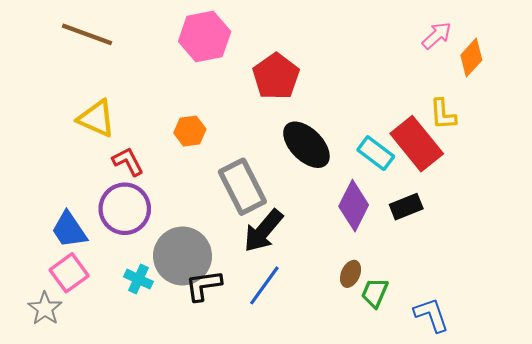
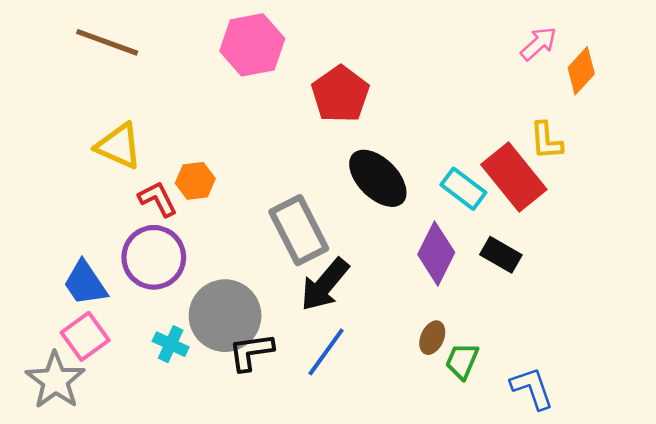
orange hexagon: (190, 131) -> (195, 181), moved
black rectangle: (406, 207) -> (501, 255), turned 52
gray star: (45, 309) -> (55, 380), size x1.4

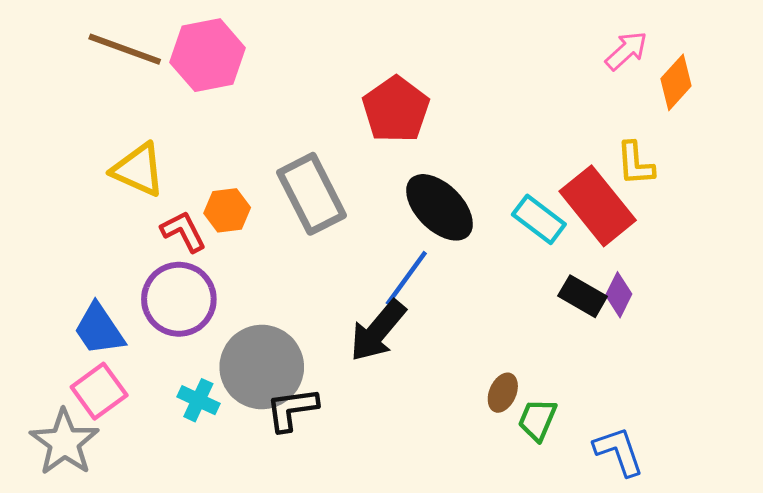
pink hexagon: (252, 45) -> (208, 55), moved
gray rectangle: (299, 230) -> (311, 194), moved
purple diamond: (436, 253) -> (619, 295), moved, size x0.6
blue line: (326, 352) -> (406, 278), moved

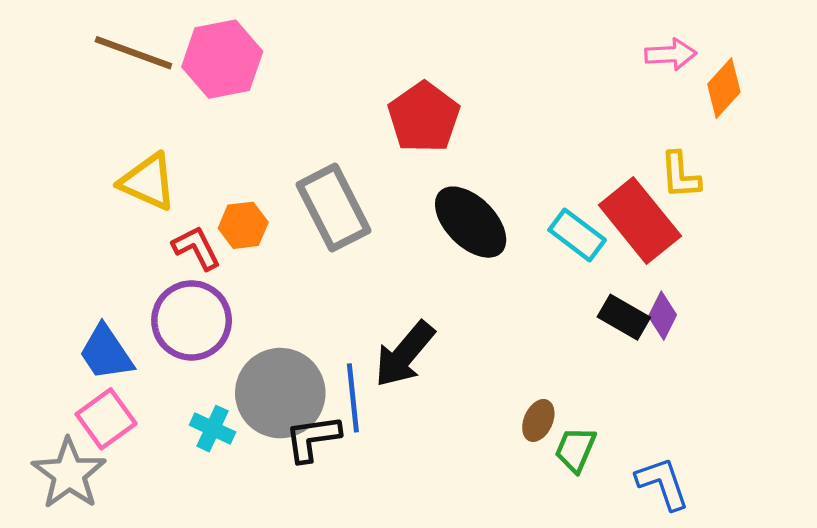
pink arrow: (626, 51) -> (671, 54), turned 39
blue line: (406, 278) -> (353, 398), moved, turned -42

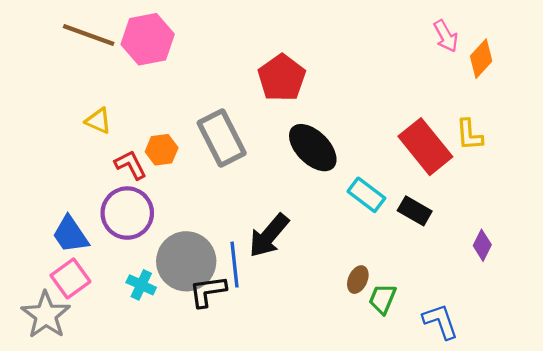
pink arrow: (671, 54) -> (446, 36), turned 64
yellow L-shape: (680, 175) -> (469, 135), moved
yellow triangle: (148, 182) -> (98, 121), size x0.7
cyan rectangle: (577, 235) -> (366, 195), moved
purple diamond: (663, 316) -> (482, 245), moved

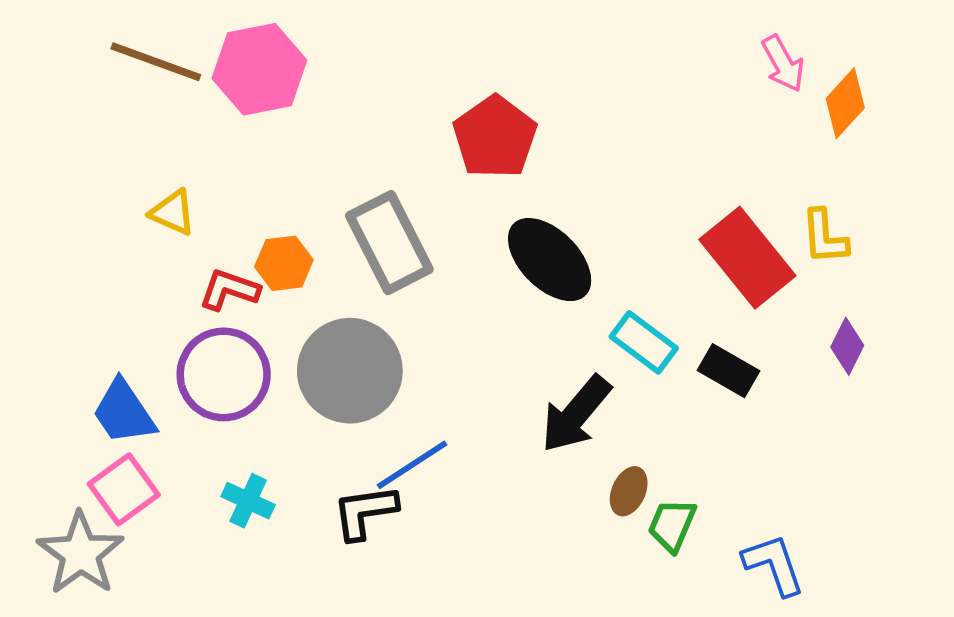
red L-shape: (130, 165) -> (229, 290), turned -44
black arrow: (269, 236) -> (576, 414), moved
purple diamond: (482, 245) -> (847, 346), moved
gray circle: (186, 261) -> (350, 371), moved
blue line: (234, 265) -> (412, 465), turned 63

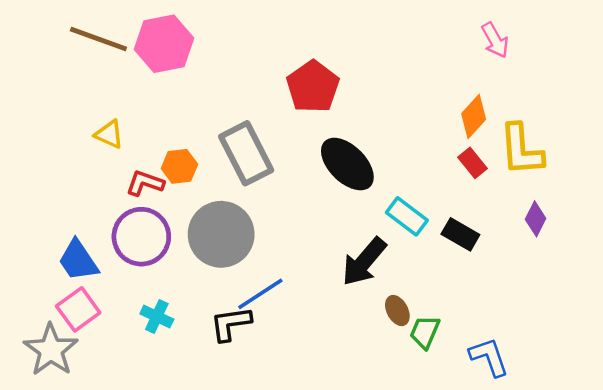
orange diamond: (845, 103) -> (474, 116), moved
yellow L-shape: (825, 237) -> (521, 150), size x1.5
red rectangle: (747, 258) -> (472, 163), size x0.5
brown ellipse: (629, 491) -> (397, 311), turned -52

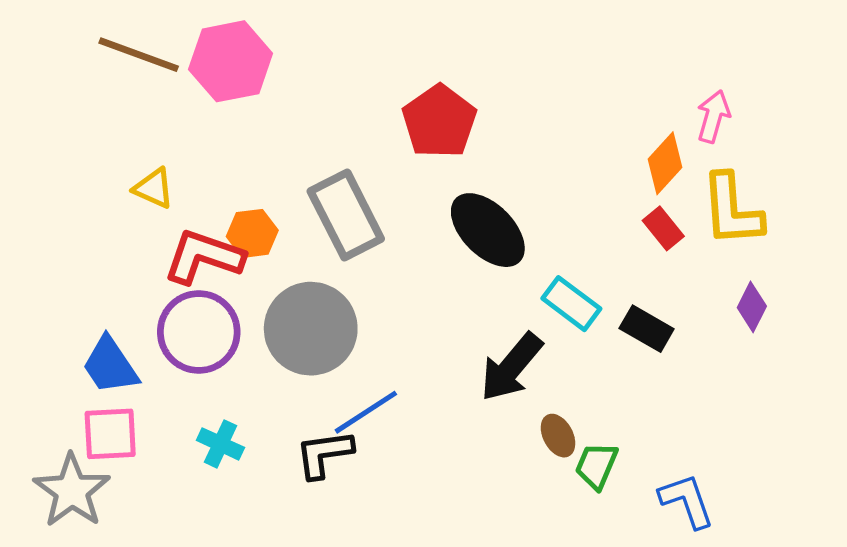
pink arrow: (495, 40) -> (713, 116), moved, turned -135
red L-shape: (145, 183) -> (204, 257), size x1.5
pink square: (78, 309) -> (110, 434), turned 33

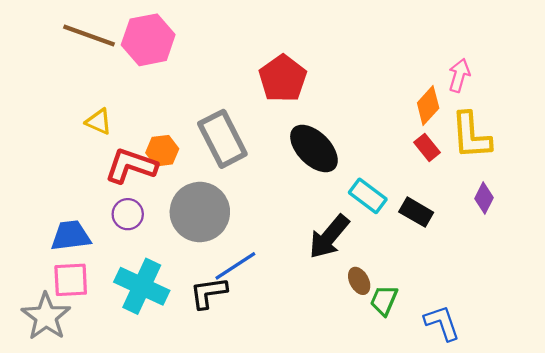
purple circle: (199, 332) -> (128, 214), size x0.6
blue trapezoid: (110, 365) -> (71, 236), turned 117
cyan cross: (220, 444) -> (142, 286), size x1.8

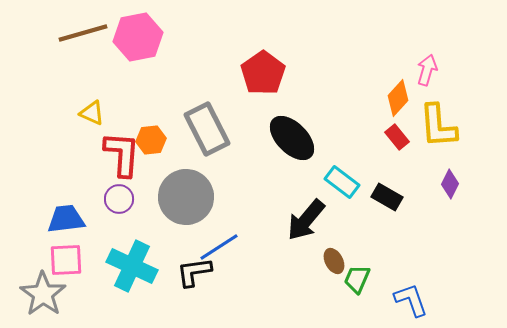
brown line: (89, 36) -> (83, 33), turned -36
red L-shape: (131, 166) -> (122, 154), turned 75

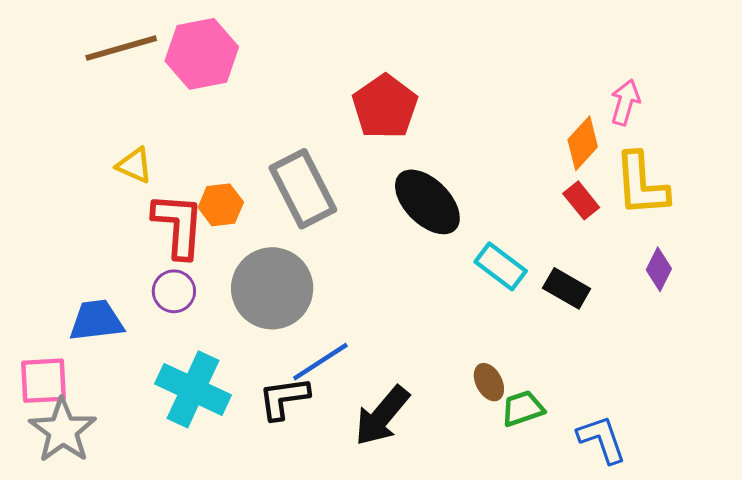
black arrow: (306, 220) -> (382, 416), moved
pink square: (66, 260) -> (44, 381), moved
green trapezoid: (357, 279) -> (523, 408), turned 48

